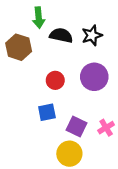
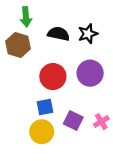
green arrow: (39, 18) -> (26, 17), moved
red circle: (55, 80) -> (53, 77), size x1.5
yellow circle: (69, 154) -> (42, 132), moved

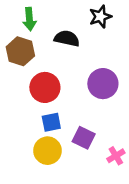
black star: (88, 34) -> (100, 17), moved
red circle: (53, 77) -> (45, 87), moved
pink cross: (101, 122) -> (116, 156), moved

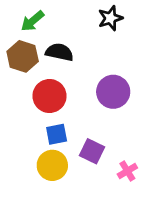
green arrow: (29, 19) -> (33, 21), turned 55
black semicircle: (67, 38) -> (59, 52), moved

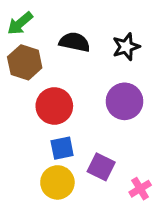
black star: (110, 18) -> (126, 47), moved
green arrow: (33, 21) -> (20, 23), moved
black semicircle: (59, 52) -> (75, 42), moved

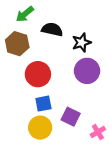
green arrow: (20, 23) -> (25, 14), moved
black star: (126, 47) -> (82, 43), moved

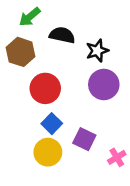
blue square: (43, 104) -> (52, 124), turned -35

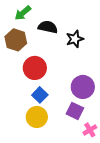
purple circle: (104, 85) -> (83, 87), moved
purple square: (84, 139) -> (75, 111), moved
pink cross: (117, 157) -> (90, 130), moved

